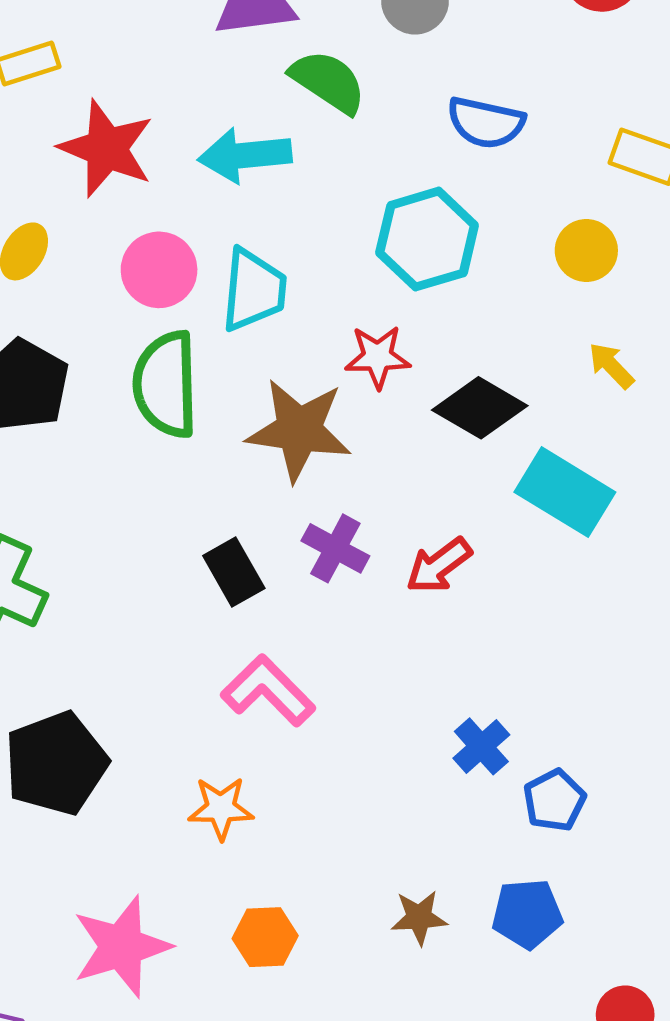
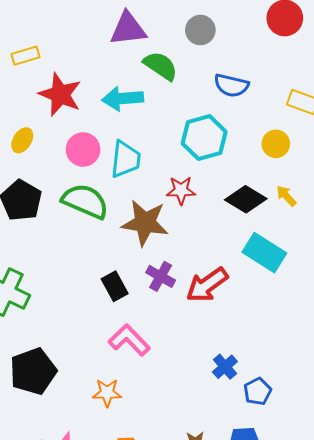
green semicircle: (166, 384) -> (85, 201), turned 114
black diamond: (480, 408) -> (246, 199), moved
red arrow: (439, 565) -> (207, 285), size x1.4

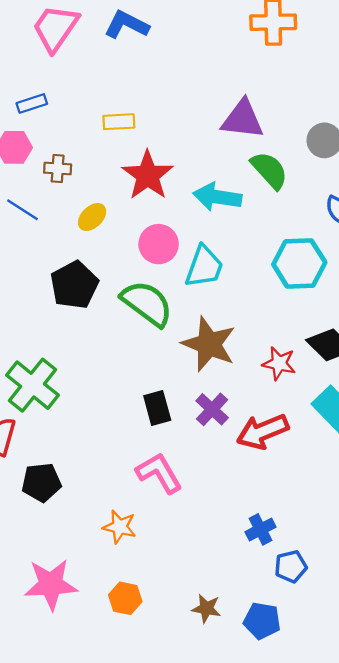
red star: (181, 190) -> (279, 363), moved
black pentagon: (33, 371) -> (41, 482), size x0.7

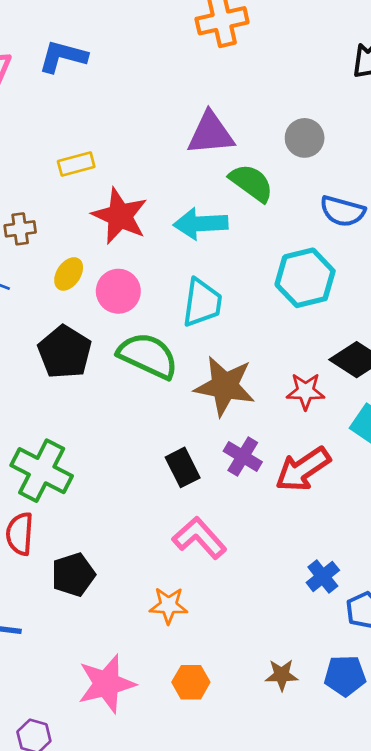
pink circle: (159, 244) -> (118, 291), moved

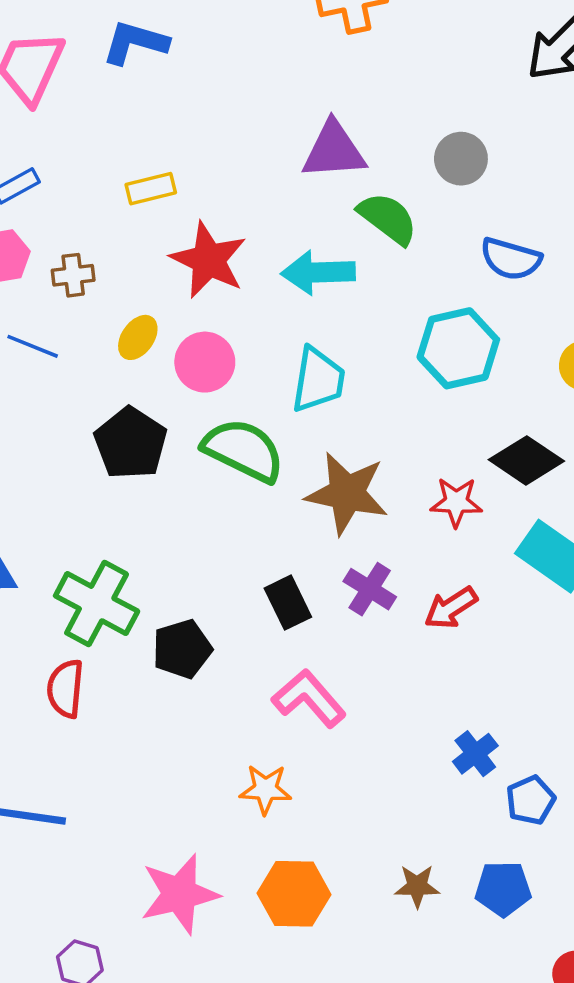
red arrow: (303, 469) -> (451, 608), size x0.7
black pentagon: (73, 575) -> (182, 649), moved
orange hexagon: (191, 682) -> (294, 894), size x1.4

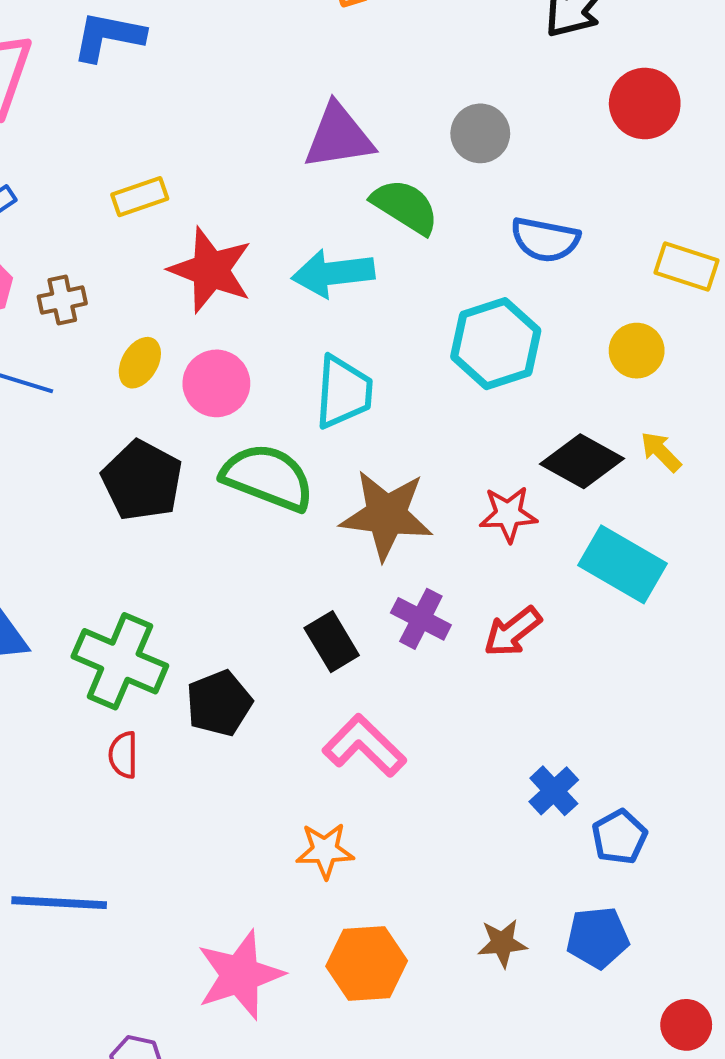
red semicircle: (65, 689) -> (123, 755), moved, size x0.7

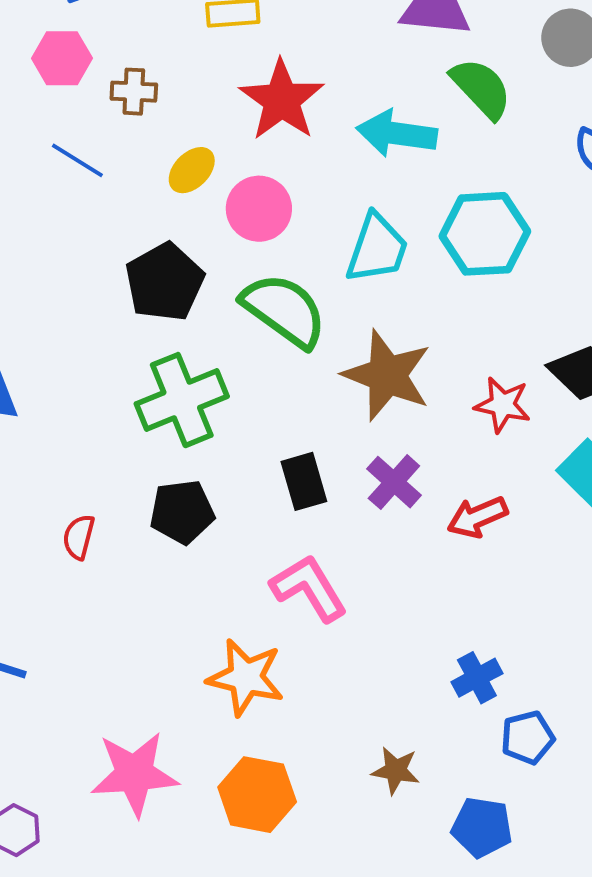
cyan hexagon: (496, 344) -> (485, 234), moved
green cross: (120, 661) -> (182, 400), moved, turned 30
orange star: (325, 851) -> (246, 677), size x1.4
brown star: (502, 943) -> (396, 770), moved

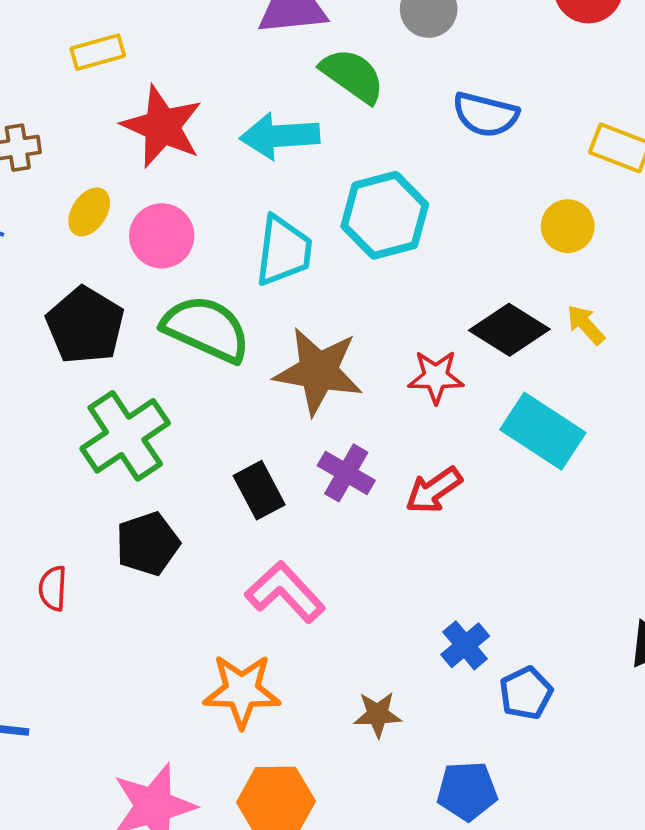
brown star: (396, 770) -> (378, 714), moved
blue pentagon: (482, 827) -> (467, 791), moved

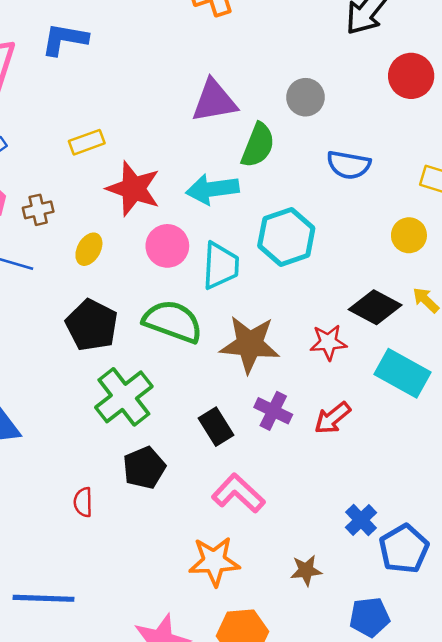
green semicircle: (352, 75) -> (258, 145), turned 81
pink circle: (162, 236) -> (167, 246), moved
blue pentagon: (526, 693) -> (404, 549), size x1.4

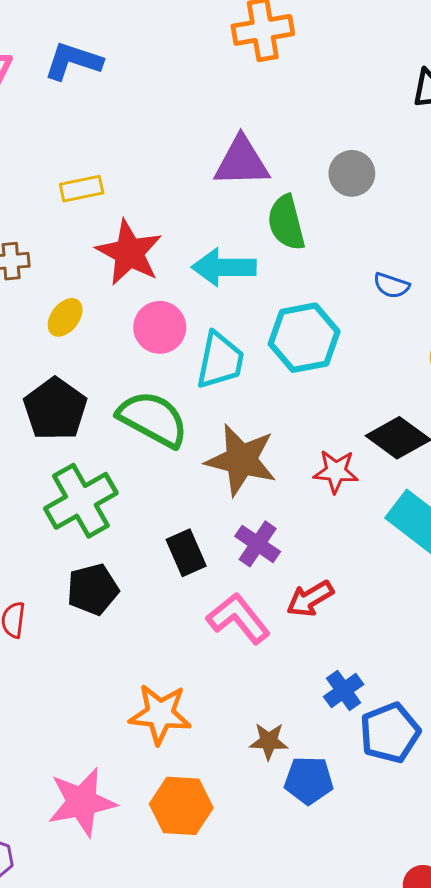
green semicircle: (258, 145) -> (286, 223), turned 135
blue semicircle: (349, 165) -> (391, 285), moved, size x0.7
red arrow: (332, 418) -> (310, 599), moved
pink L-shape: (238, 493) -> (238, 618), moved
blue pentagon: (369, 617) -> (309, 780), moved

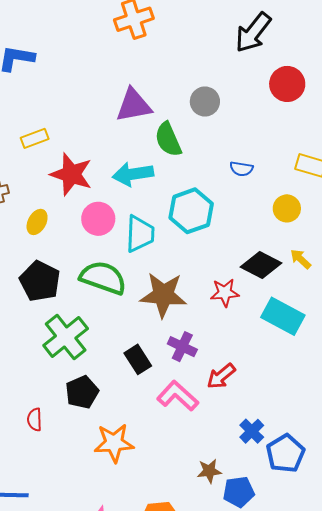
orange star: (160, 714) -> (114, 443), moved

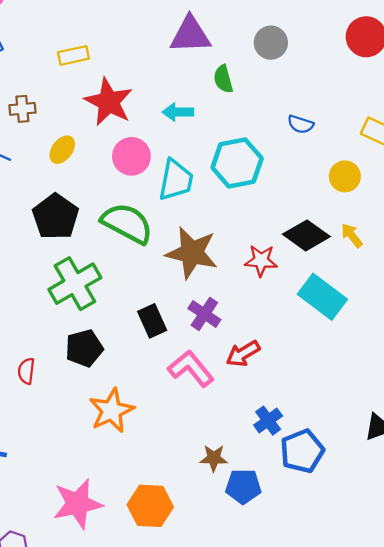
green semicircle: (168, 139) -> (223, 79), size x0.7
cyan arrow: (133, 174) -> (178, 112), size x0.7
orange star: (114, 443) -> (111, 411), turned -30

